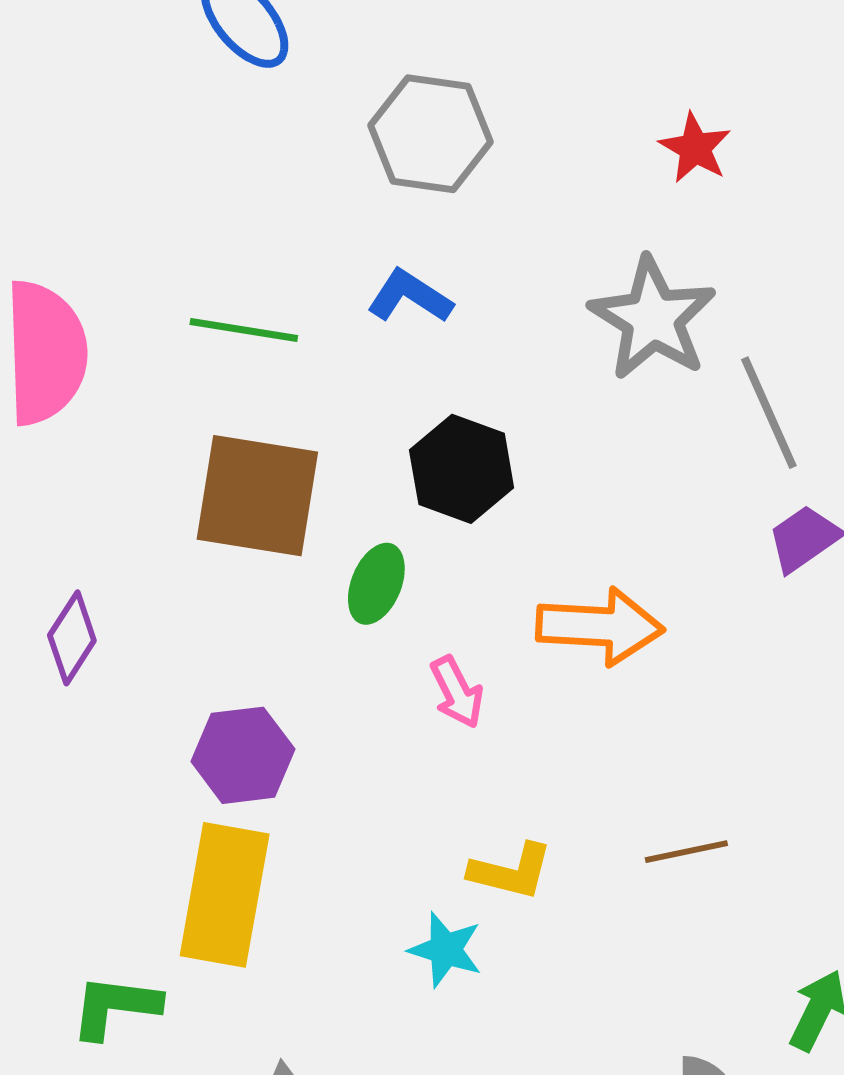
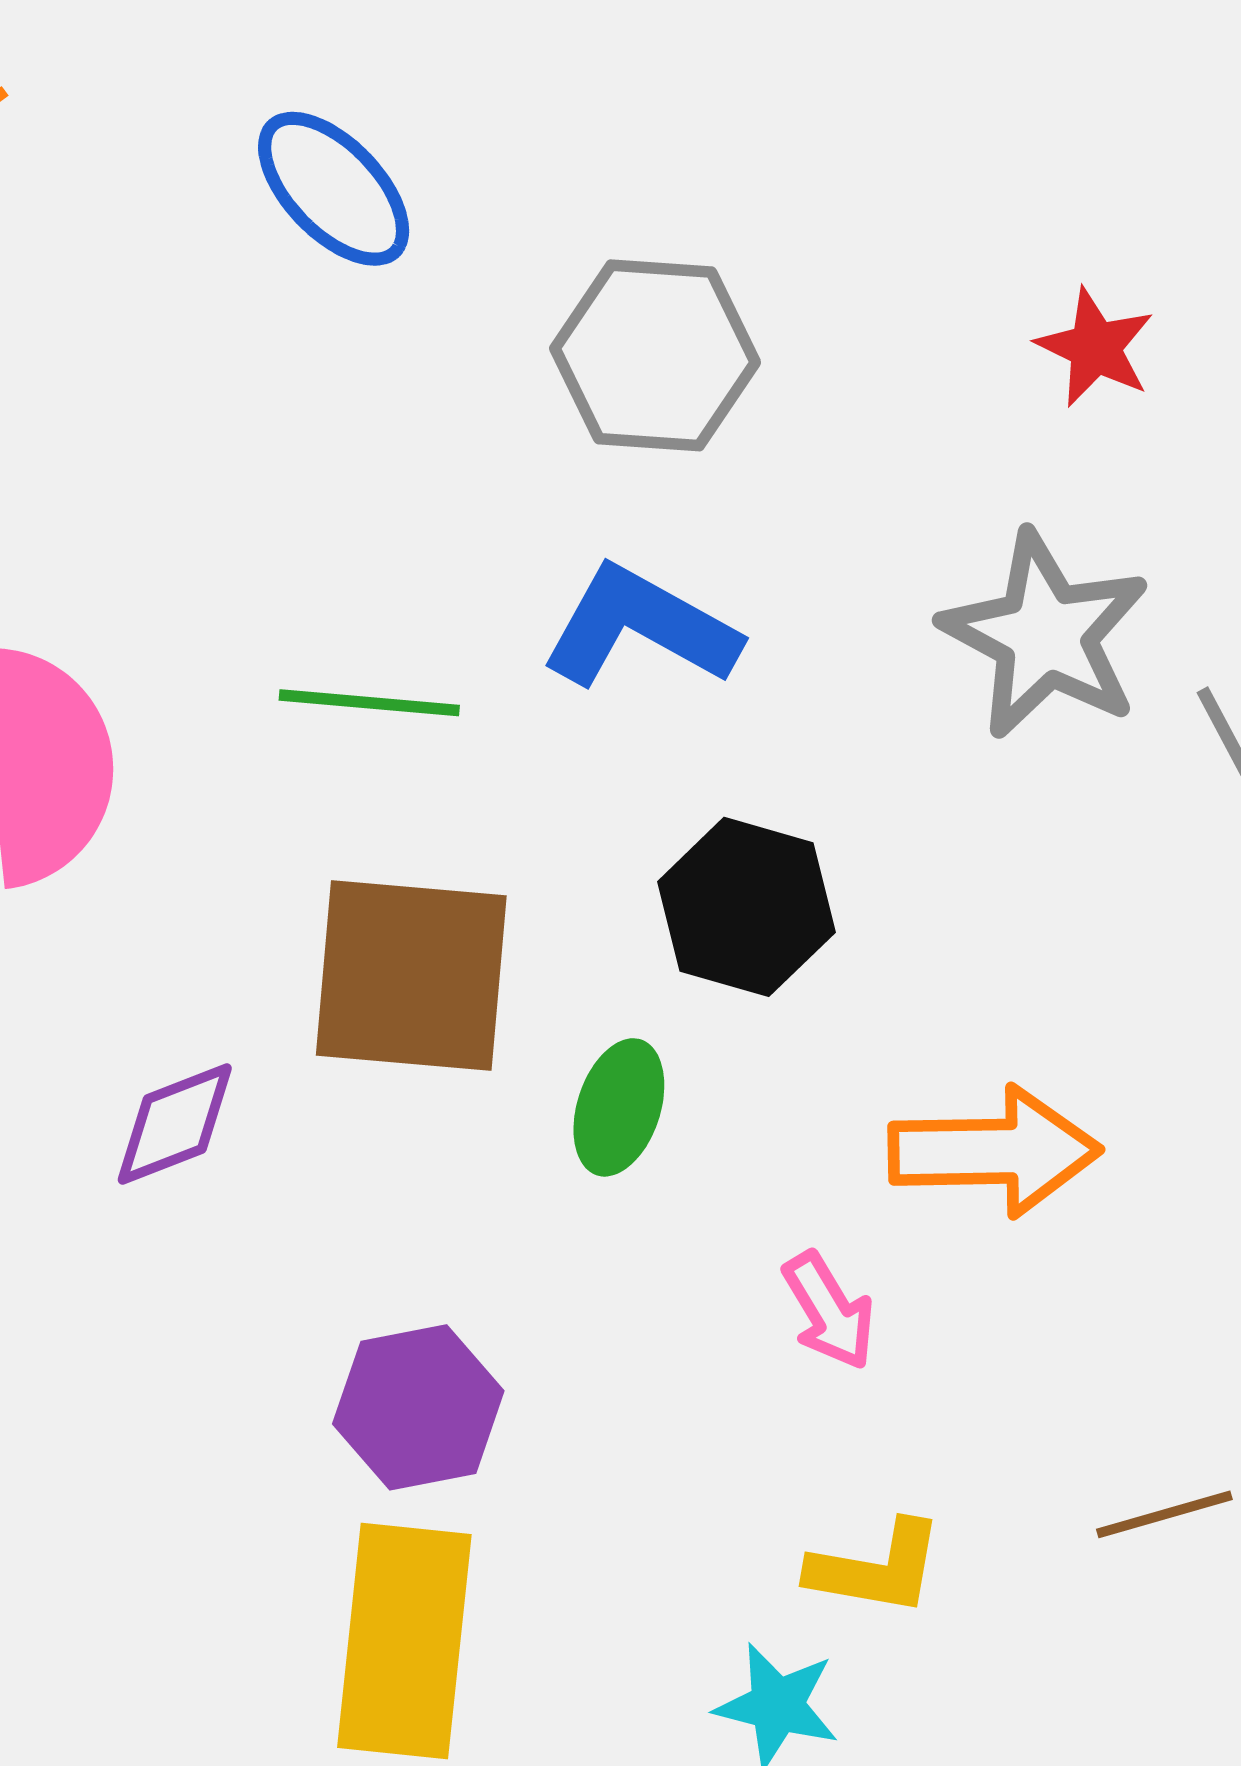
blue L-shape: (410, 296) -> (640, 627), size x1.4
purple diamond: (72, 638) -> (175, 1124), moved, turned 40
pink arrow: (457, 692) -> (829, 1311), moved

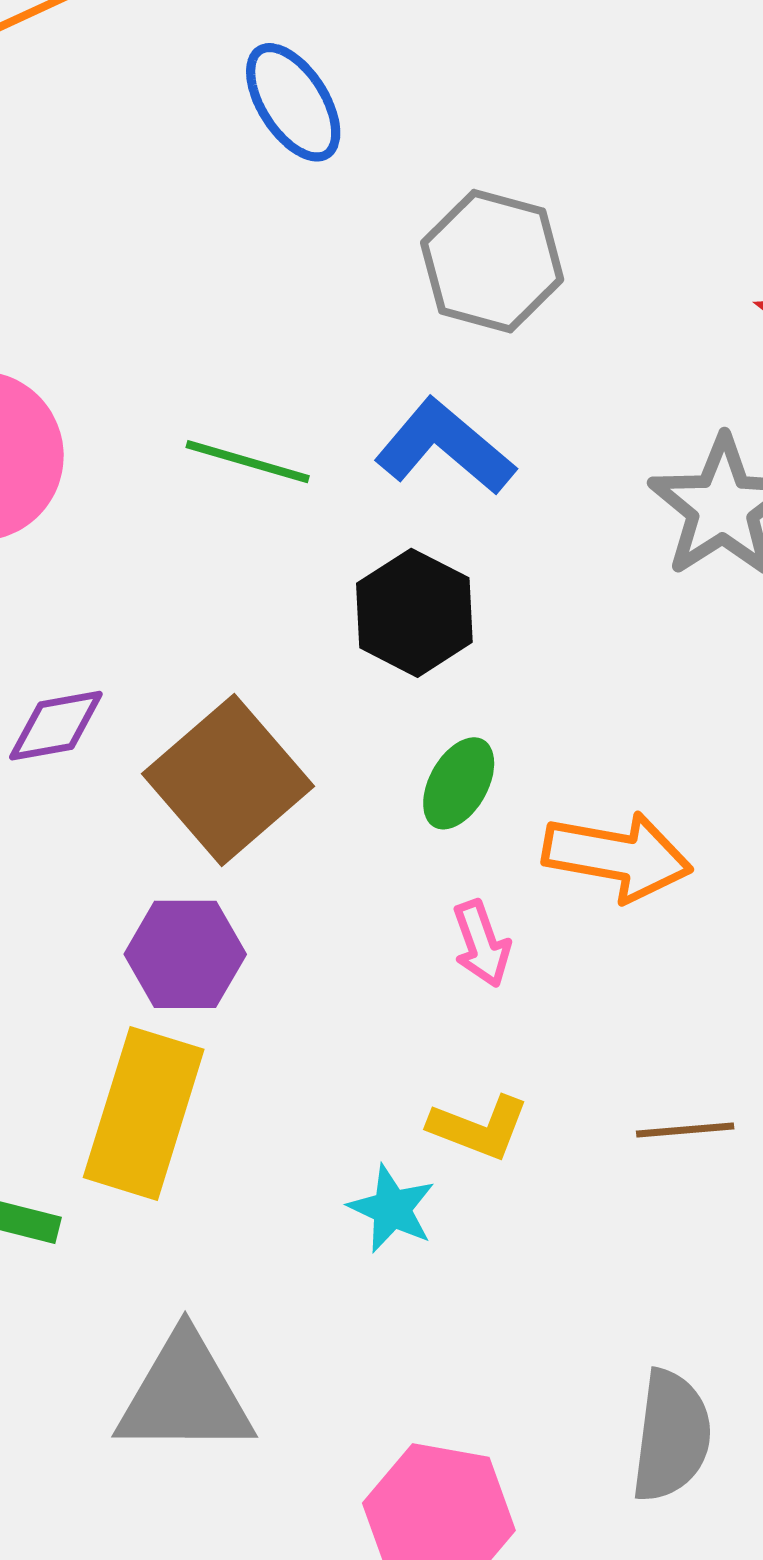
black hexagon: (746, 907) -> (414, 613), moved
brown square: (411, 976) -> (228, 780), moved, turned 33
green ellipse: (619, 1107) -> (459, 783), moved

